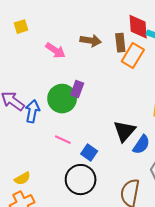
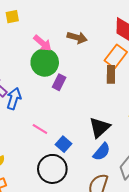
brown rectangle: (120, 43) -> (111, 74), moved
green circle: (62, 99) -> (45, 62), moved
blue semicircle: (141, 145) -> (102, 152), moved

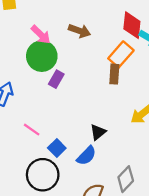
black triangle: (100, 127) -> (98, 132), size x0.7
blue semicircle: (102, 152) -> (86, 156), moved

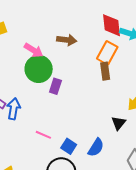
black triangle: (98, 132) -> (119, 123), moved

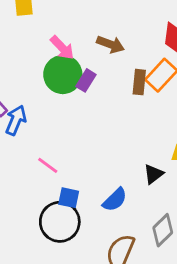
brown rectangle: (105, 71) -> (139, 82), moved
purple rectangle: (55, 86) -> (86, 80), moved
blue square: (69, 146) -> (69, 198), moved, turned -35

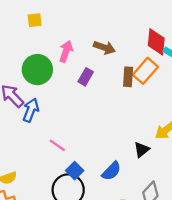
pink arrow: (62, 48) -> (66, 51), turned -115
green circle: (63, 75) -> (37, 70), moved
blue square: (69, 198) -> (75, 171), turned 35

